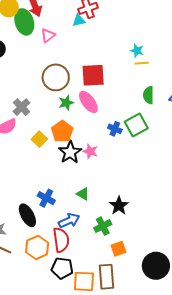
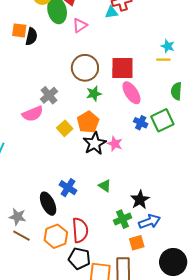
yellow line: (142, 63) -> (163, 60), moved
pink ellipse: (88, 102) -> (131, 93), moved
blue arrow: (69, 221) -> (149, 222), moved

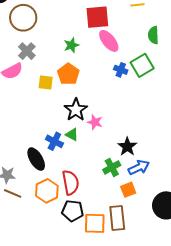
brown circle: (85, 68) -> (23, 18), moved
yellow square: (65, 128) -> (46, 83), turned -35
black star: (95, 143) -> (76, 110), moved
pink star: (115, 144) -> (95, 122), moved
green triangle: (105, 186) -> (72, 135), moved

